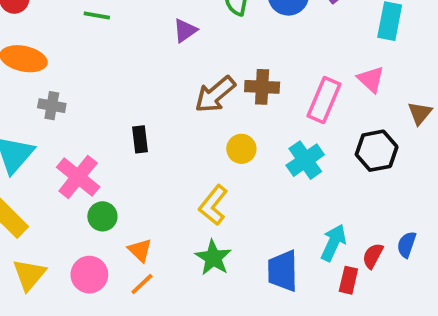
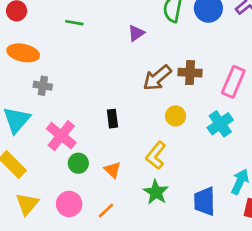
black rectangle: (140, 139) -> (112, 119), moved
orange triangle: (140, 250) -> (112, 170), moved

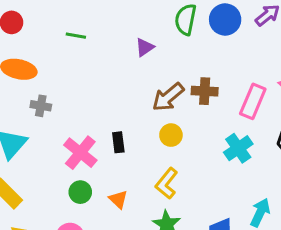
yellow circle: (176, 116) -> (171, 135), moved
pink cross: (61, 136) -> (80, 153), moved

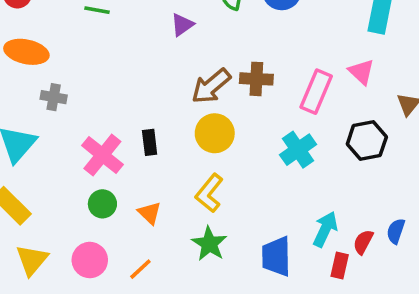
yellow circle: (171, 135) -> (215, 133), size x1.4

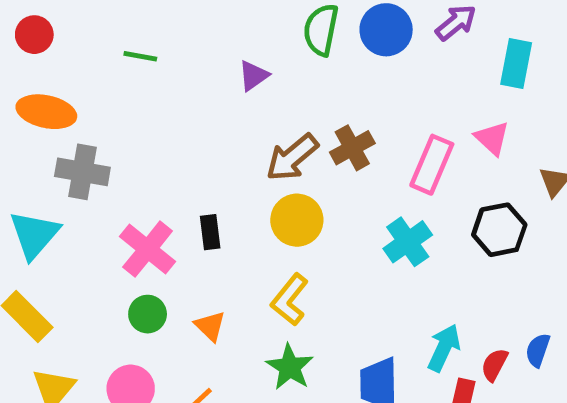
brown cross: (256, 79) -> (352, 148), turned -32
gray cross: (54, 97) -> (82, 172), size x1.5

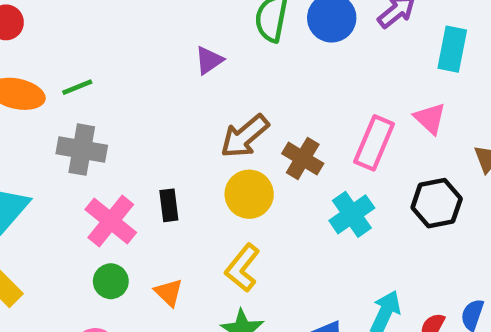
green line: (140, 56) -> (77, 87), moved, turned -32
brown cross: (352, 148) -> (303, 159), moved, turned -30
gray cross: (82, 172) -> (82, 150), moved

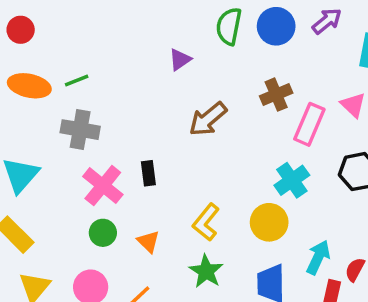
brown cross: (303, 159) -> (276, 95), moved, turned 36
yellow circle: (249, 194) -> (269, 222), moved

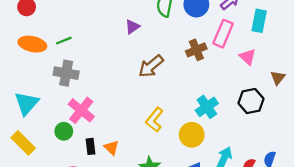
pink rectangle: (309, 124) -> (223, 34), moved
black rectangle: (148, 173) -> (91, 146), moved
yellow L-shape: (206, 222) -> (154, 120), moved
green circle: (103, 233) -> (64, 131), moved

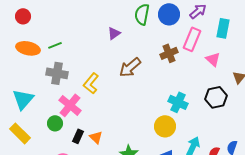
cyan cross: (207, 107) -> (178, 102), turned -30
yellow L-shape: (154, 120) -> (91, 83), moved
black rectangle: (91, 146) -> (78, 136), turned 32

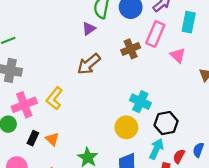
purple triangle: (114, 33) -> (89, 29), moved
yellow L-shape: (91, 83) -> (54, 98), moved
black hexagon: (216, 97) -> (166, 123), moved
pink cross: (70, 105) -> (24, 105), turned 30

